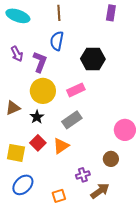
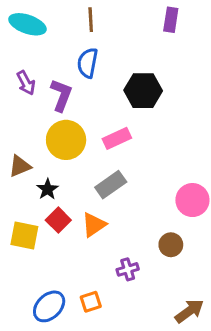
black star: (37, 117) -> (48, 189), moved
blue ellipse: (23, 185) -> (49, 306), moved
brown arrow: (100, 191) -> (189, 311), moved

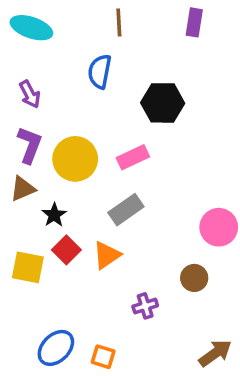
brown line: (91, 20) -> (119, 22), moved
purple L-shape: (61, 95) -> (30, 145), moved
orange square: (91, 302) -> (103, 357), moved, turned 35

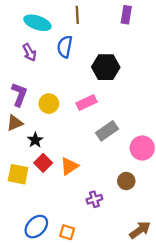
cyan ellipse: (31, 28) -> (37, 23), moved
purple arrow: (30, 94) -> (29, 52), moved
yellow circle: (75, 159) -> (49, 104), size x0.7
gray rectangle: (126, 210) -> (107, 131), moved

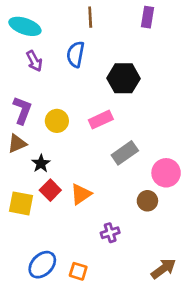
cyan ellipse: (37, 23) -> (25, 26), moved
brown circle: (126, 181) -> (147, 201), moved

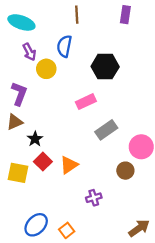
yellow circle: (57, 121) -> (46, 69), moved
orange square: (78, 271) -> (67, 230), turned 35

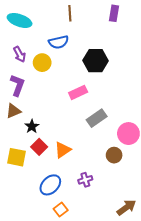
blue semicircle: (64, 46) -> (59, 42), turned -114
purple arrow: (29, 52) -> (20, 54), moved
blue ellipse: (36, 225) -> (50, 185), moved

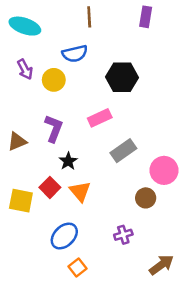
purple L-shape: (17, 85) -> (54, 128), moved
black star: (32, 126) -> (68, 161), moved
orange triangle: (63, 150) -> (80, 191), turned -36
purple cross: (85, 180) -> (123, 235), moved

